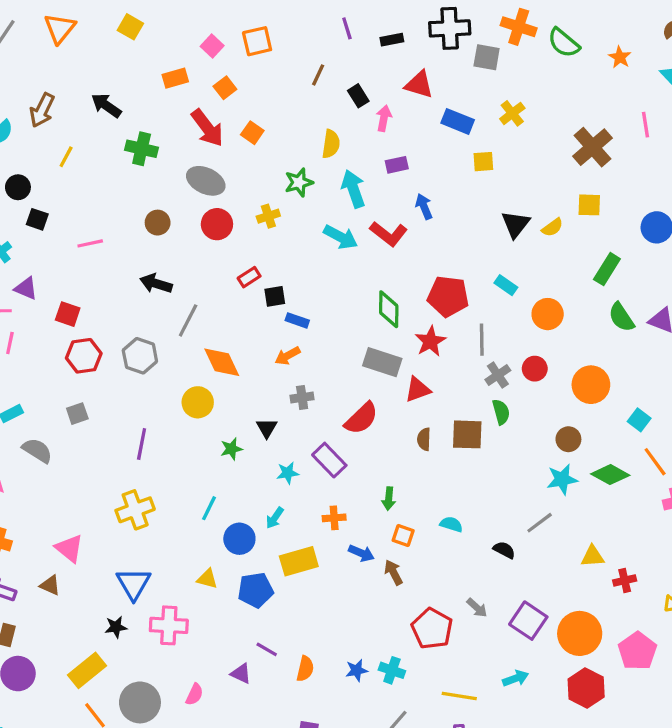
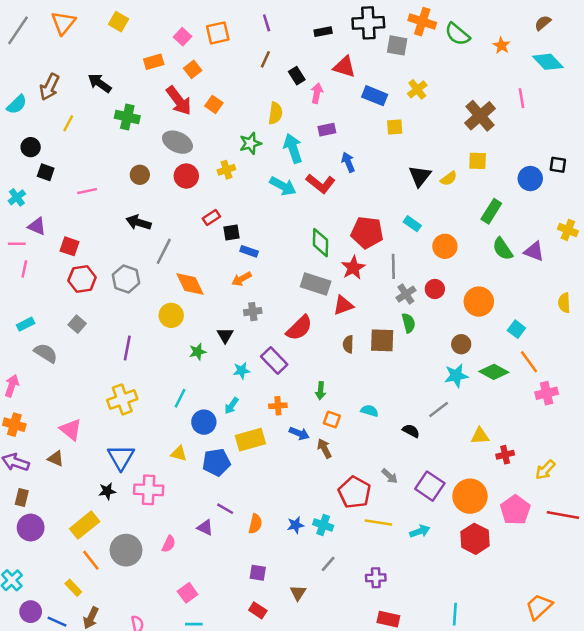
purple line: (347, 28) -> (267, 23), moved
gray square: (77, 414) -> (77, 324), turned -30
yellow line: (459, 696) -> (378, 523), moved

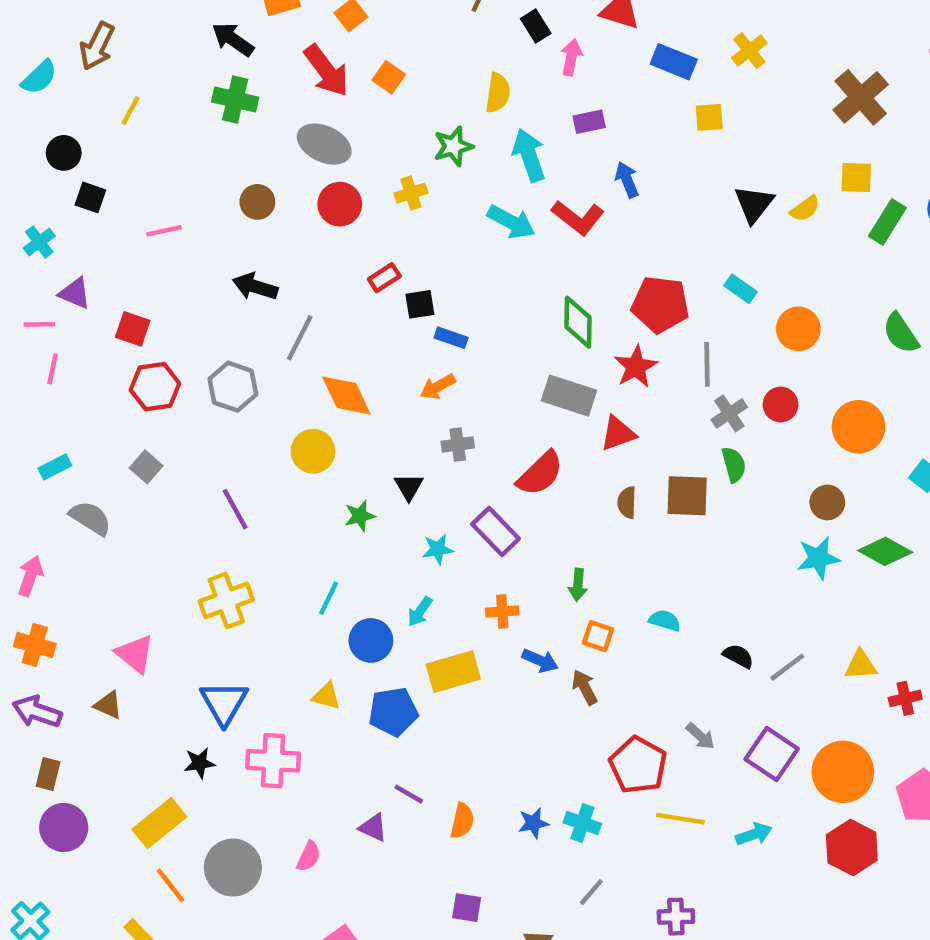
black arrow: (100, 83) -> (233, 39), moved
green rectangle: (491, 211) -> (887, 222), moved
purple line: (127, 348) -> (235, 509), turned -40
gray line: (439, 410) -> (787, 667), moved

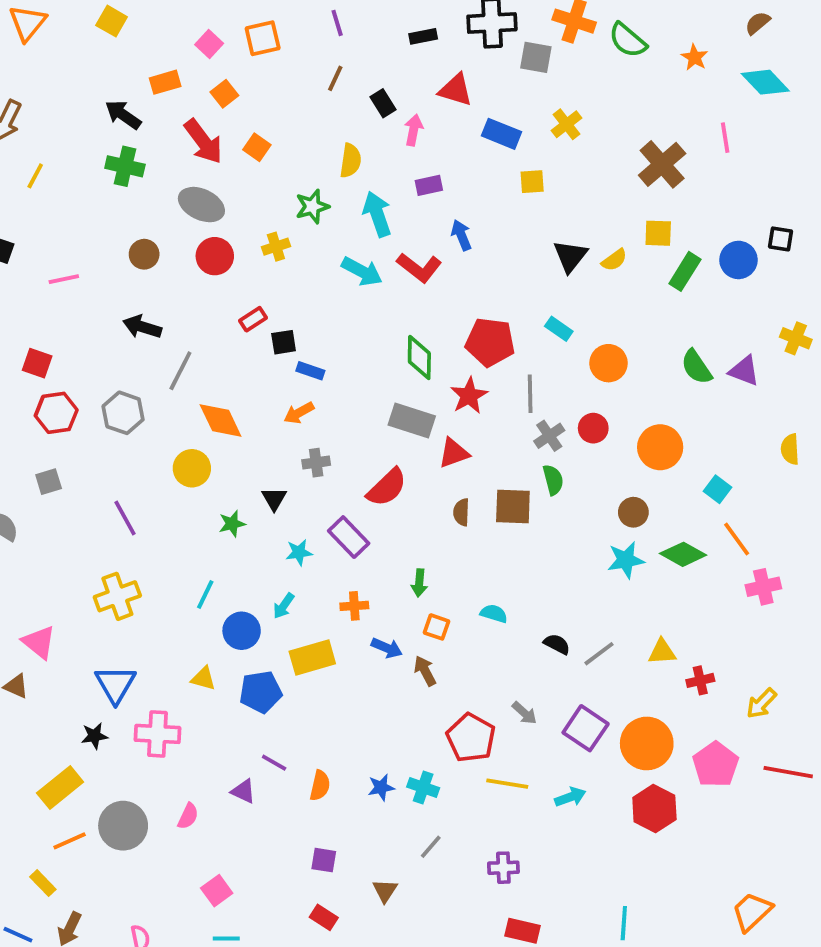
gray square: (146, 467) -> (49, 482), turned 32
orange line: (171, 885) -> (70, 841), turned -76

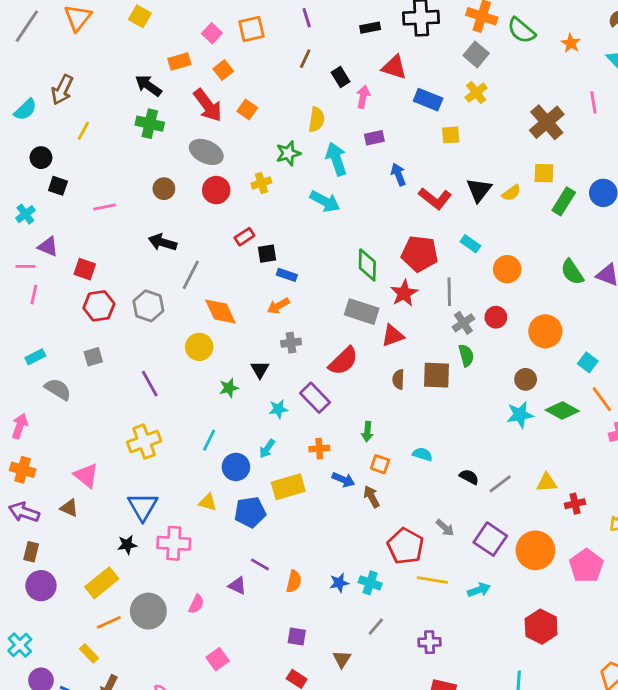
gray square: (536, 57) -> (476, 54), moved, turned 30
red L-shape: (419, 268) -> (435, 199), moved
red hexagon: (654, 808) -> (541, 627), moved

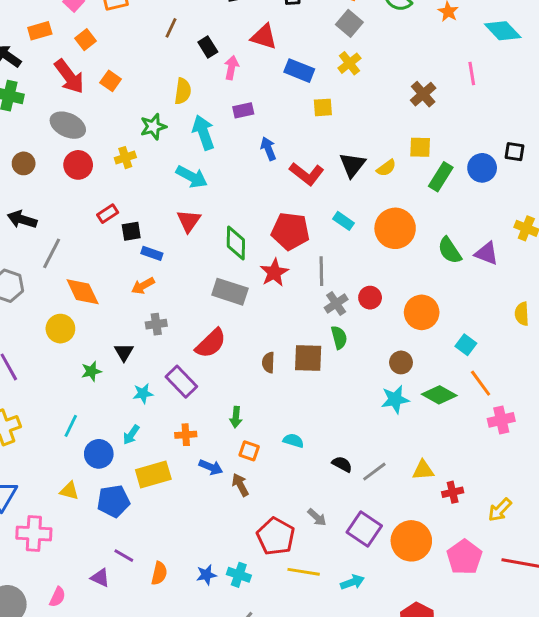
brown cross: (547, 122) -> (423, 94), size x0.7
orange circle: (507, 269) -> (395, 228), moved, size x1.4
red triangle: (393, 336) -> (189, 221), moved, turned -35

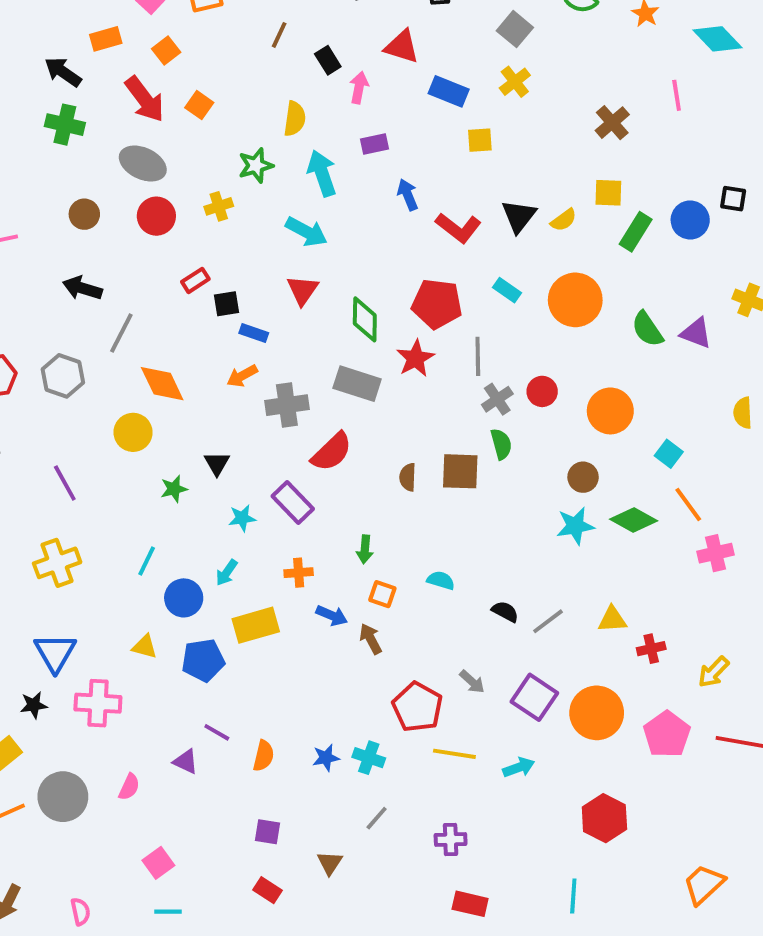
gray cross: (156, 324) -> (287, 405), moved, size x1.5

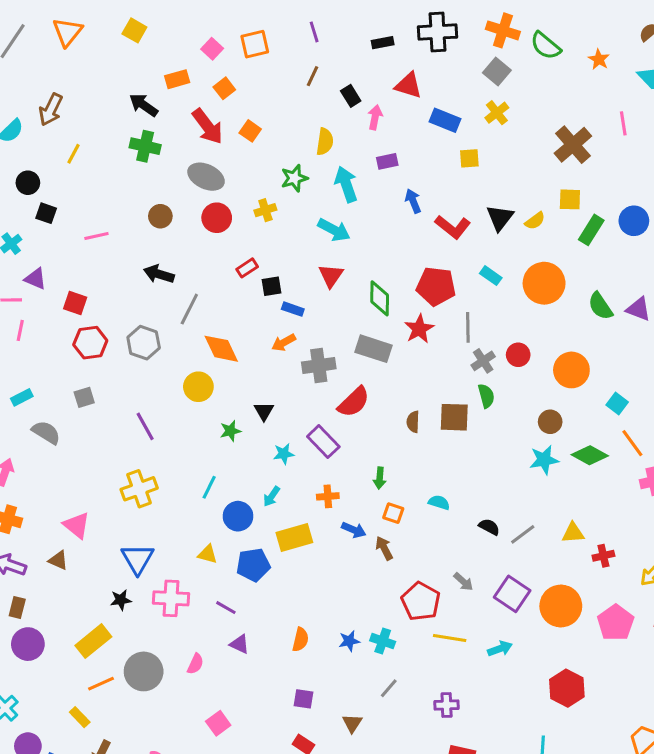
brown cross: (612, 123) -> (573, 145), size x1.4
purple line: (217, 732) -> (226, 608), moved

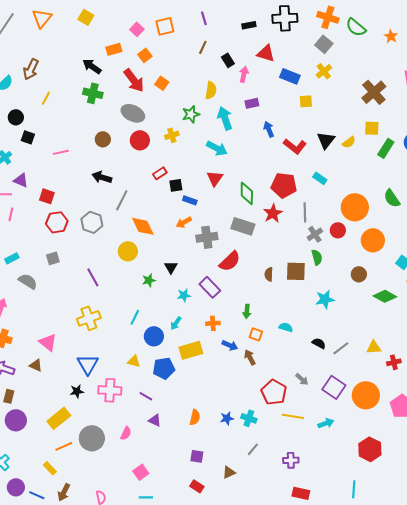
orange circle: (544, 283) -> (355, 207), moved
cyan star: (544, 460) -> (325, 299), moved
brown triangle: (352, 723) -> (229, 472), turned 32

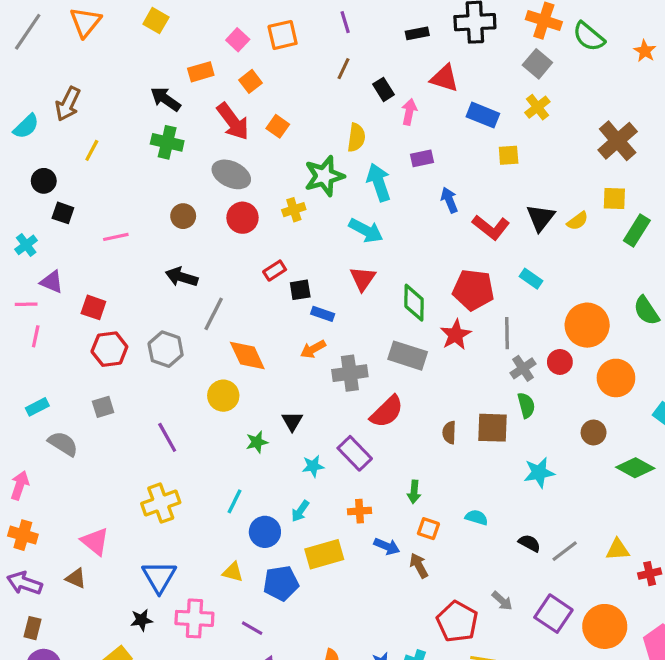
green star: (191, 114) -> (324, 176), size x1.4

